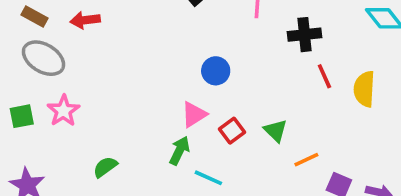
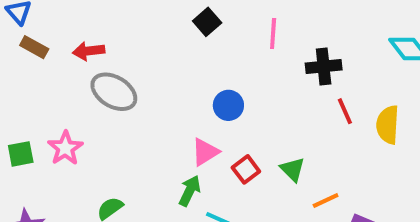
gray ellipse: (44, 58) -> (114, 92), moved

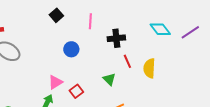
blue circle: (228, 105) -> (71, 49), moved
green triangle: (293, 169) -> (109, 79), moved

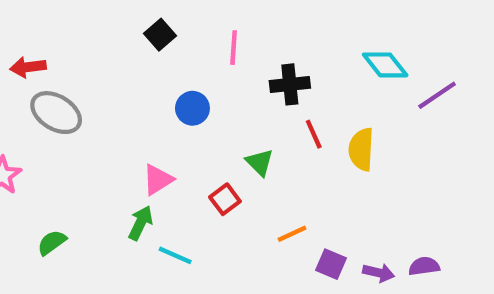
purple line: (190, 32) -> (437, 95), moved
green triangle: (109, 79) -> (260, 162), moved
red square: (76, 91) -> (225, 199), moved

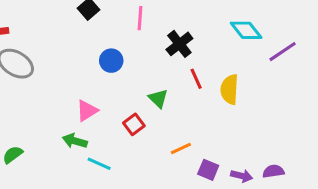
black cross: (290, 84) -> (179, 44), turned -32
green arrow: (140, 223) -> (75, 141), turned -100

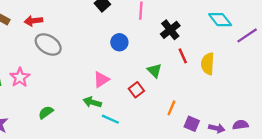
orange line: (181, 149) -> (171, 108), turned -42

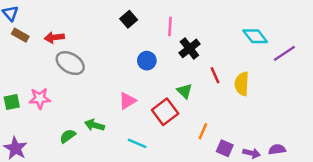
black cross: (170, 30) -> (189, 48), moved
pink star: (20, 77) -> (40, 98), turned 30
red square: (136, 90) -> (165, 112), size x1.5
green arrow: (92, 102) -> (95, 125), moved

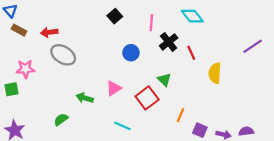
cyan diamond: (255, 36) -> (192, 16), moved
red line: (215, 75) -> (191, 53), moved
pink star: (40, 98) -> (25, 69), moved
green arrow: (95, 125) -> (85, 98), moved

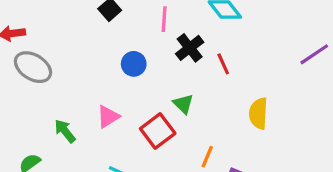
yellow semicircle: (215, 73) -> (258, 113), moved
green arrow: (85, 98) -> (65, 131), turned 35

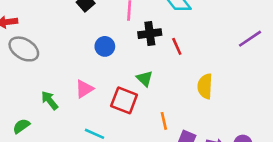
black cross: (190, 48) -> (150, 34), turned 30
red square: (158, 131) -> (124, 100), turned -32
orange line: (207, 157) -> (164, 121), turned -36

